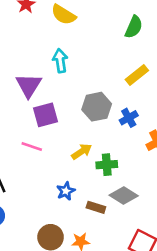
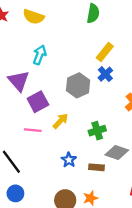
cyan arrow: (60, 61) -> (40, 55), turned 42
blue cross: (129, 118) -> (105, 74), moved
yellow arrow: (82, 152) -> (60, 121), moved

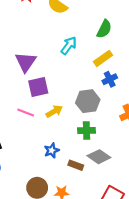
green semicircle: (93, 13) -> (104, 29), moved
yellow rectangle: (105, 52) -> (103, 58), moved
cyan arrow: (40, 55) -> (69, 46), moved
gray hexagon: (78, 85) -> (88, 101), moved

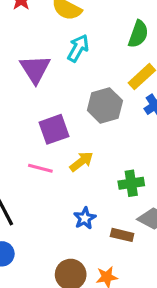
cyan arrow: (69, 46) -> (78, 48), moved
purple triangle: (26, 62) -> (35, 69), moved
gray hexagon: (88, 101) -> (105, 106), moved

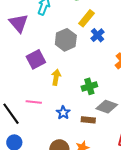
yellow arrow: (81, 162) -> (56, 77), turned -35
pink line: (40, 168) -> (34, 102), moved

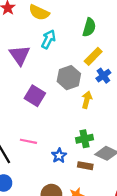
purple square: (36, 59) -> (35, 96), turned -36
yellow arrow: (56, 77) -> (87, 100), moved
green cross: (89, 86) -> (85, 139), moved

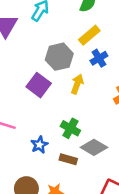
purple square: (35, 96) -> (39, 85), moved
green cross: (85, 139) -> (70, 128), turned 35

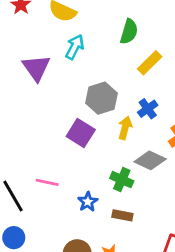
yellow rectangle: (89, 35) -> (150, 63), moved
blue cross: (99, 58) -> (148, 109), moved
gray diamond: (94, 147) -> (150, 160), moved

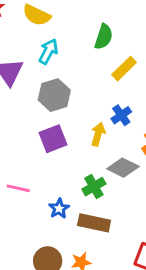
gray hexagon: (102, 98) -> (54, 95), moved
purple square: (81, 133) -> (53, 139), turned 36
green cross: (122, 180) -> (94, 187), turned 35
brown rectangle: (122, 215) -> (94, 223), size x1.5

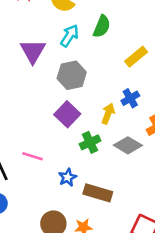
green semicircle: (104, 37) -> (102, 26), moved
purple square: (53, 139) -> (67, 114), turned -30
green cross: (94, 187) -> (90, 142), moved

